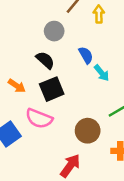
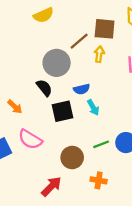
gray circle: (54, 31) -> (57, 63), size x1.5
blue semicircle: (86, 55) -> (82, 89), turned 98
black square: (52, 89) -> (63, 111), moved

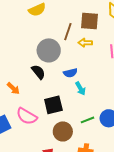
brown line: (79, 41) -> (68, 32), turned -30
yellow arrow: (99, 54) -> (85, 43), turned -96
black square: (63, 111) -> (53, 105), moved

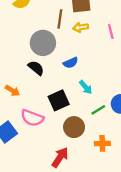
cyan arrow: (80, 88) -> (86, 87), moved

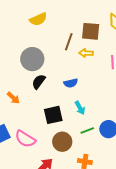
gray circle: (43, 43) -> (32, 59), moved
black semicircle: (36, 68) -> (39, 82), turned -105
pink semicircle: (32, 118) -> (25, 139), moved

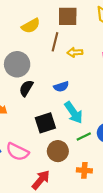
yellow semicircle: (38, 19) -> (31, 26), moved
brown square: (91, 31) -> (68, 16), moved
cyan arrow: (80, 108) -> (74, 113), size x1.5

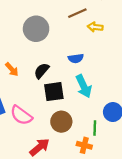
brown line: (55, 42) -> (77, 13), turned 42
black semicircle: (26, 88) -> (42, 71), moved
green line: (84, 136) -> (95, 128), moved, turned -72

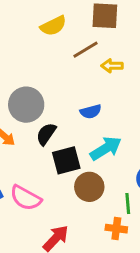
gray circle: (36, 29) -> (26, 105), moved
cyan arrow: (84, 86) -> (106, 148), turned -90
brown circle: (61, 122) -> (89, 187), moved

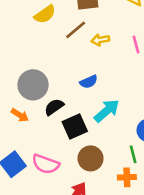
black semicircle: (46, 134) -> (54, 107), turned 30
brown circle: (89, 187) -> (91, 158), moved

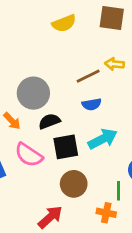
brown line: (76, 30) -> (88, 76), moved
pink semicircle: (46, 164) -> (29, 155), moved

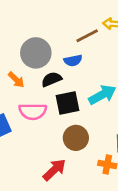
blue semicircle: (92, 104) -> (73, 60), moved
pink semicircle: (29, 155) -> (33, 111), turned -32

